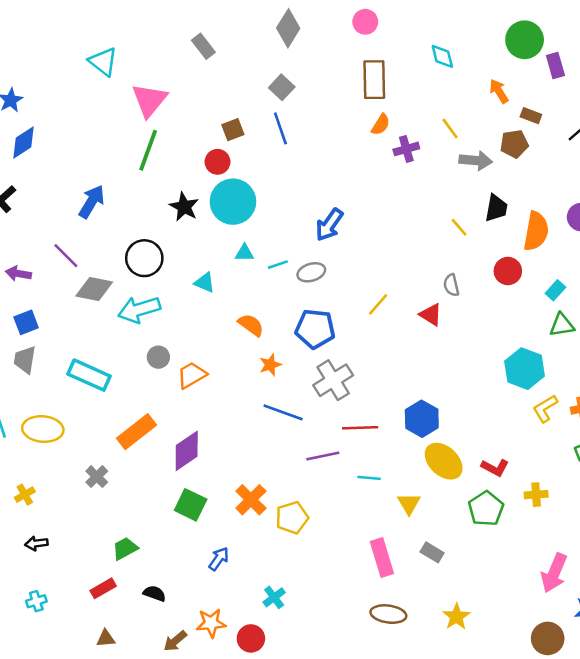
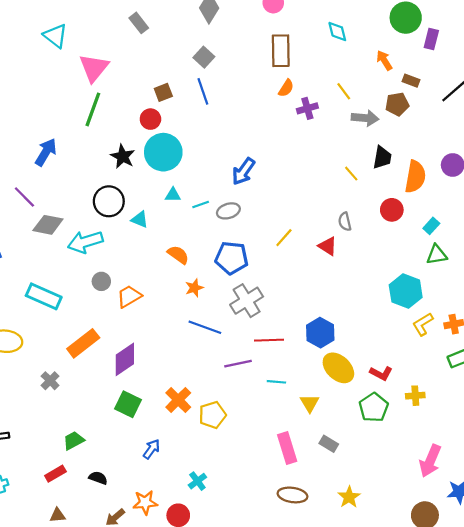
purple rectangle: (555, 65) -> (431, 39), turned 30
black circle: (144, 258) -> (109, 201), moved

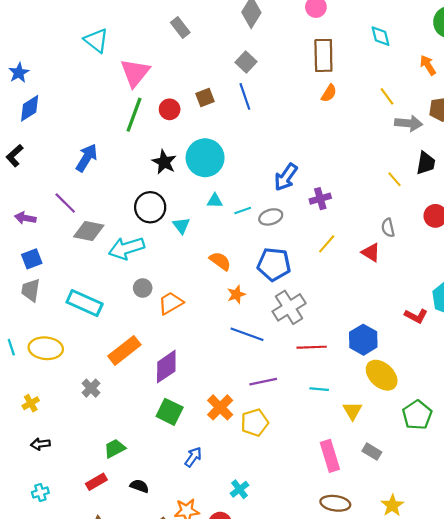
purple cross: (307, 108) -> (320, 199), moved
red circle: (150, 119) -> (170, 109), moved
cyan triangle: (140, 219) -> (181, 226), turned 30
purple line: (238, 364) -> (263, 382), moved
red L-shape: (381, 373) -> (416, 316), moved

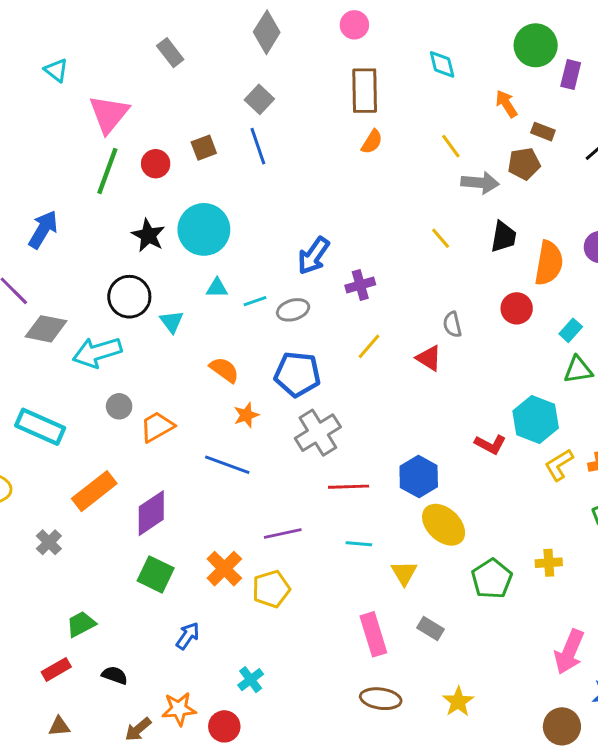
cyan triangle: (96, 40) -> (56, 70), size x0.7
yellow line: (395, 179) -> (441, 238), moved
blue line: (247, 334) -> (227, 465), moved

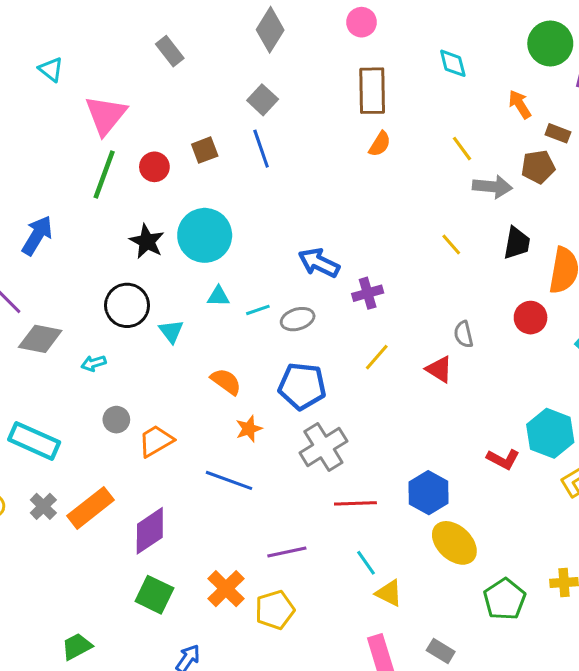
blue arrow: (313, 256) -> (319, 263), turned 81
cyan arrow: (97, 352) -> (94, 363), size x0.5
gray cross: (49, 542) -> (43, 506), moved
cyan line: (359, 544) -> (366, 563), turned 50
yellow triangle: (404, 573) -> (389, 593), moved, turned -32

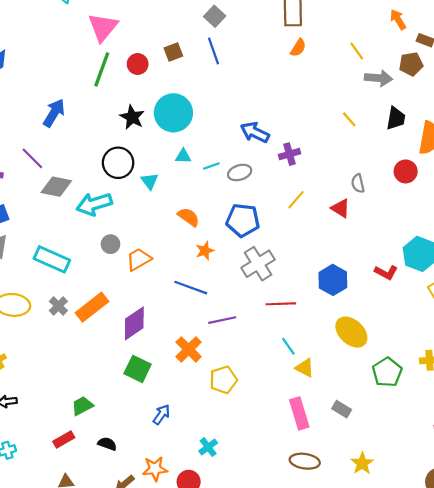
cyan arrow: (94, 363) -> (94, 204), size x2.0
blue hexagon: (428, 493) -> (333, 280), moved
purple line: (287, 552) -> (222, 320), moved
orange cross: (226, 589) -> (189, 349), moved

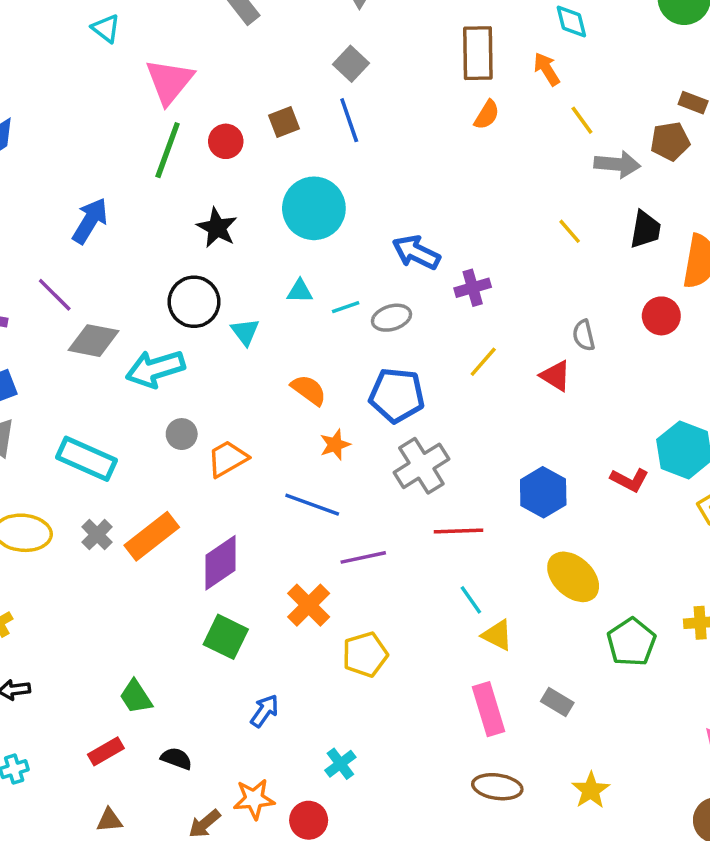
orange arrow: (398, 20) -> (547, 69), moved
cyan circle: (173, 113) -> (314, 208), moved
green trapezoid: (82, 406) -> (136, 697), turned -95

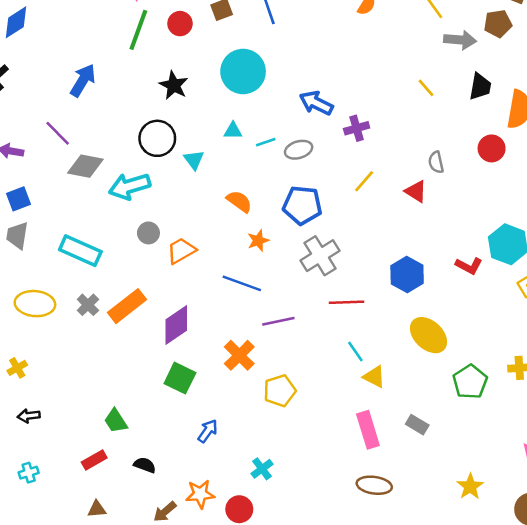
yellow star: (591, 790) -> (470, 486), moved

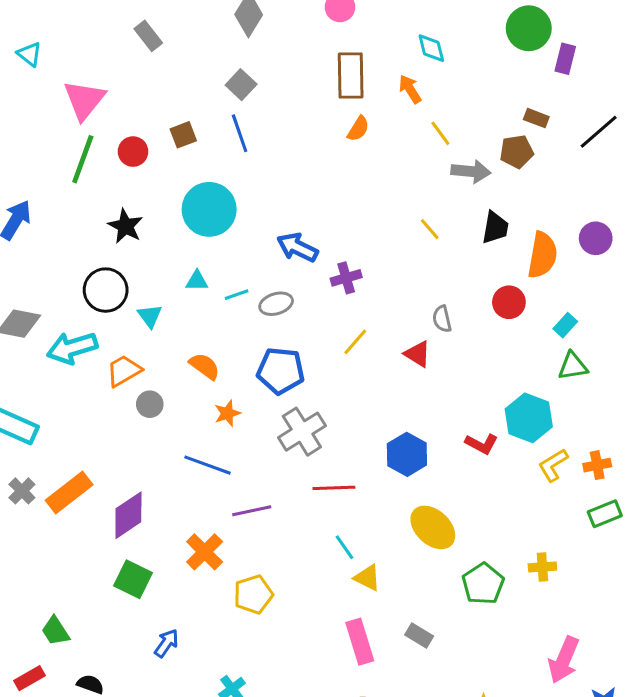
gray circle: (148, 233) -> (150, 404), moved
orange trapezoid: (181, 251) -> (124, 371), moved

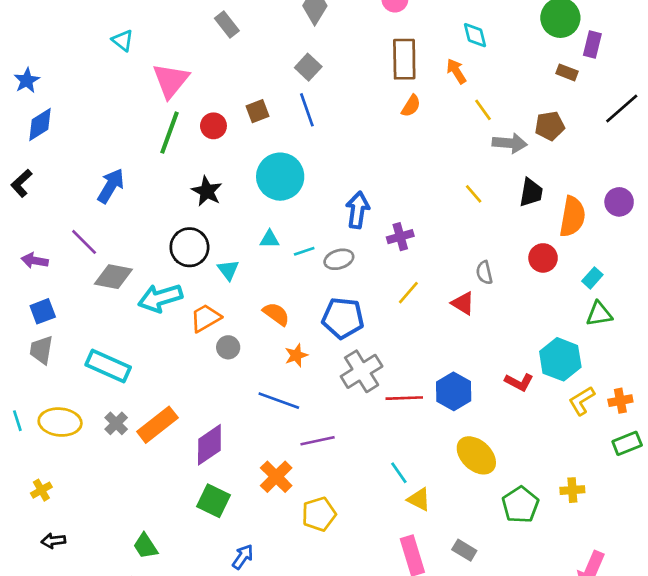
brown rectangle: (536, 118) -> (567, 72), moved
blue arrow: (297, 247) -> (358, 210), turned 72
red line: (334, 488) -> (404, 398), moved

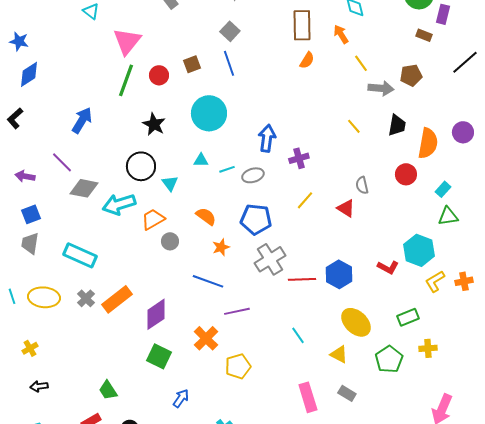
blue star: (27, 80) -> (19, 41), turned -30
green rectangle: (627, 443) -> (408, 317), moved
yellow triangle: (419, 499) -> (339, 354), moved

